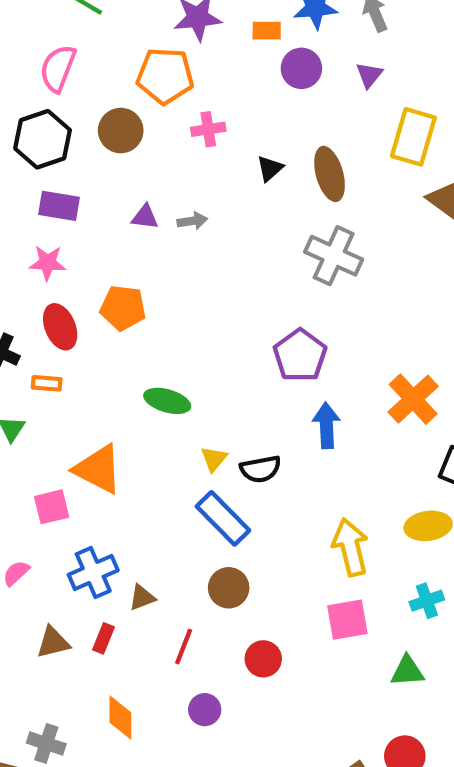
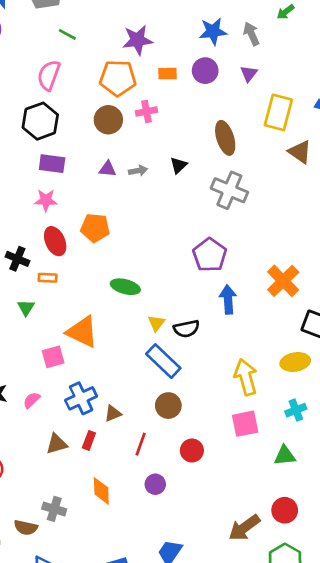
orange rectangle: (267, 31) -> (168, 74), moved
brown circle: (121, 131) -> (108, 120), moved
black triangle: (270, 168) -> (179, 165), moved

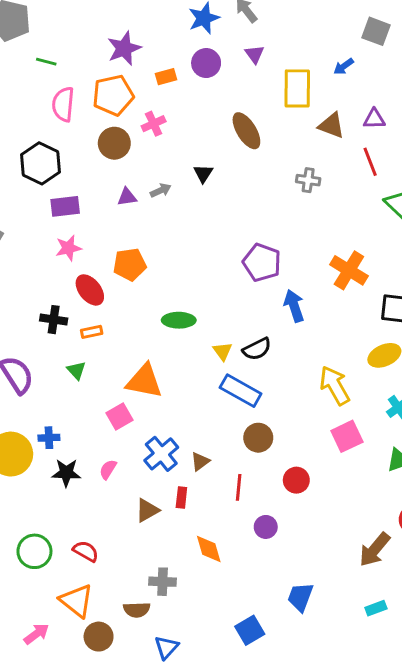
pink semicircle: (49, 75) -> (63, 104), moved
gray cross: (229, 190) -> (308, 180), moved, size x0.6

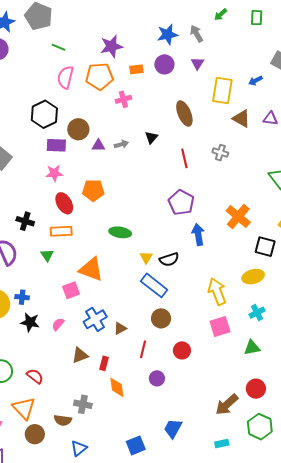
brown circle: (114, 143) -> (78, 129), moved
red line: (370, 162) -> (184, 158), moved
black cross: (54, 320) -> (25, 221), moved
orange rectangle: (92, 332) -> (61, 231), size x1.5
red rectangle: (181, 497) -> (104, 363), moved

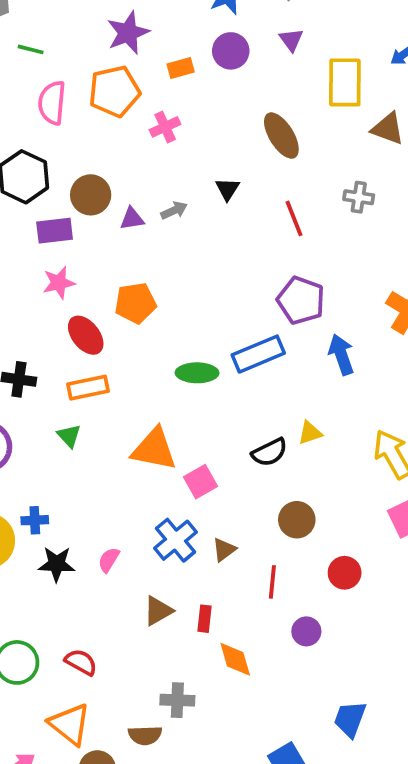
yellow triangle: (146, 257) -> (310, 433), moved, turned 48
black semicircle: (169, 259) -> (270, 452), moved
blue rectangle: (154, 285) -> (258, 354), moved, turned -52
pink square: (71, 290) -> (200, 482), moved

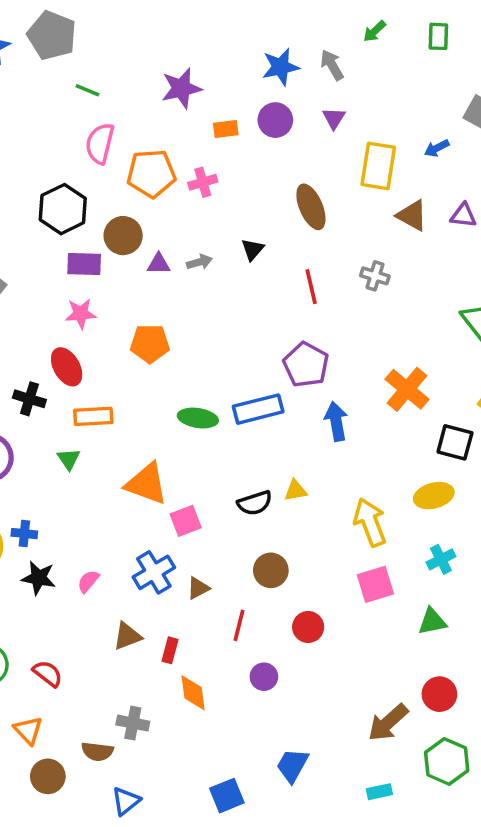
orange pentagon: (114, 91) -> (151, 173), moved
red ellipse: (86, 335) -> (67, 367), moved
orange triangle: (70, 724) -> (28, 730), size x0.7

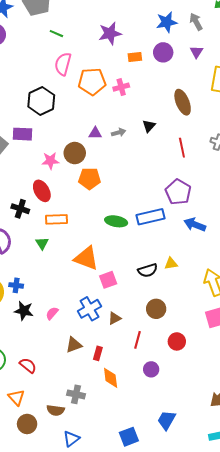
brown circle: (123, 236) -> (75, 153), moved
purple rectangle: (84, 264) -> (23, 134), moved
blue arrow: (336, 421) -> (195, 225), turned -60

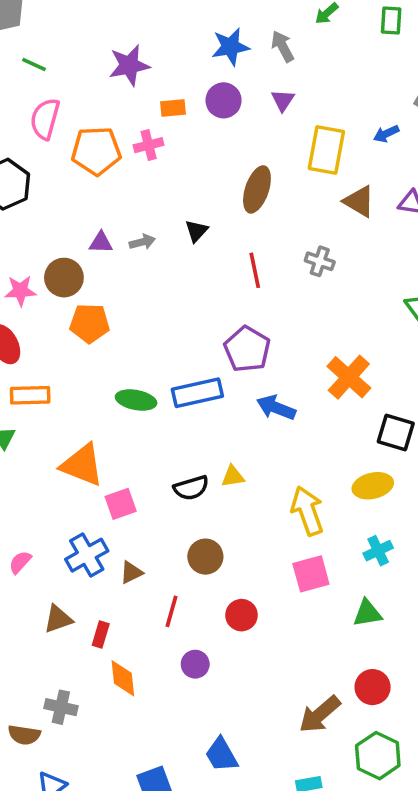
pink cross: (121, 87) -> (149, 145), moved
brown ellipse: (183, 102) -> (257, 189), turned 40
blue trapezoid: (166, 420) -> (221, 755), turned -60

